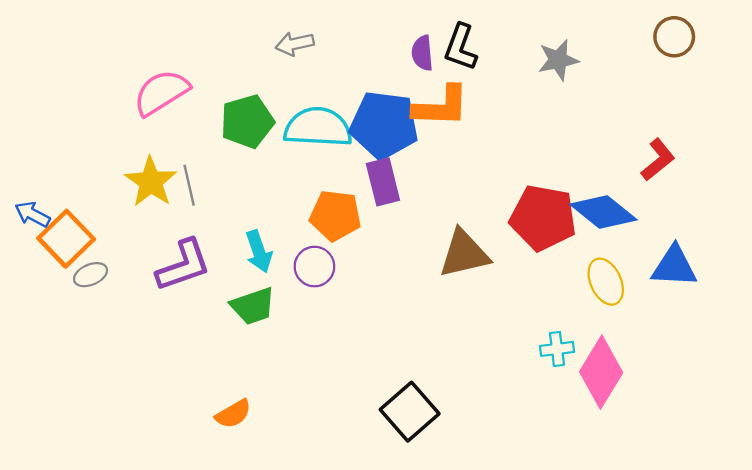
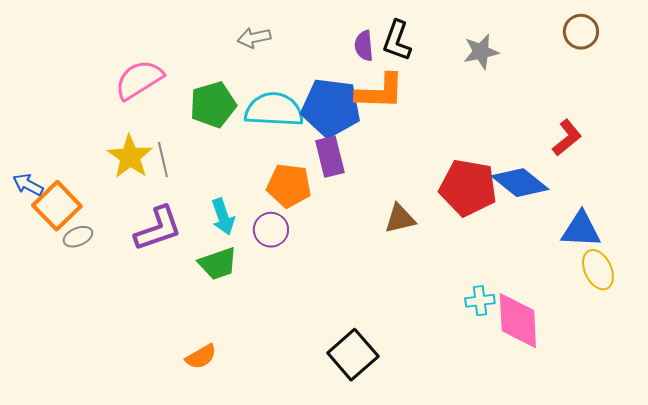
brown triangle: (464, 254) -> (400, 219), size x0.7
yellow ellipse: (606, 282) -> (598, 270), moved
pink diamond: (601, 372) -> (518, 321), turned -34

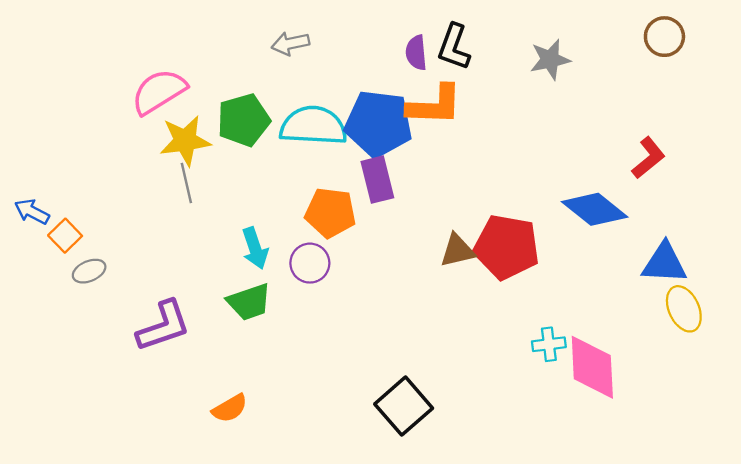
yellow star: (130, 157) -> (185, 141), moved, turned 30
red pentagon: (468, 188) -> (507, 247), moved
orange square: (57, 206) -> (65, 236), size x0.6
purple L-shape: (158, 229) -> (163, 326), moved

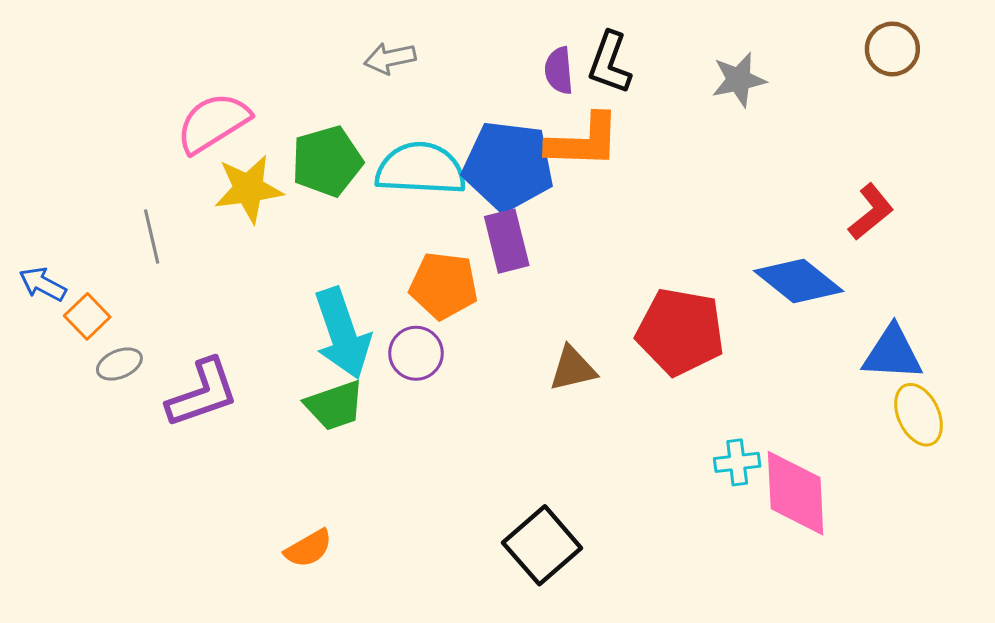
gray line: (186, 183) -> (152, 236), moved
cyan arrow: (255, 248) -> (342, 333), size x1.6
brown triangle: (457, 250) -> (573, 369), moved
purple L-shape: (163, 326) -> (202, 393), moved

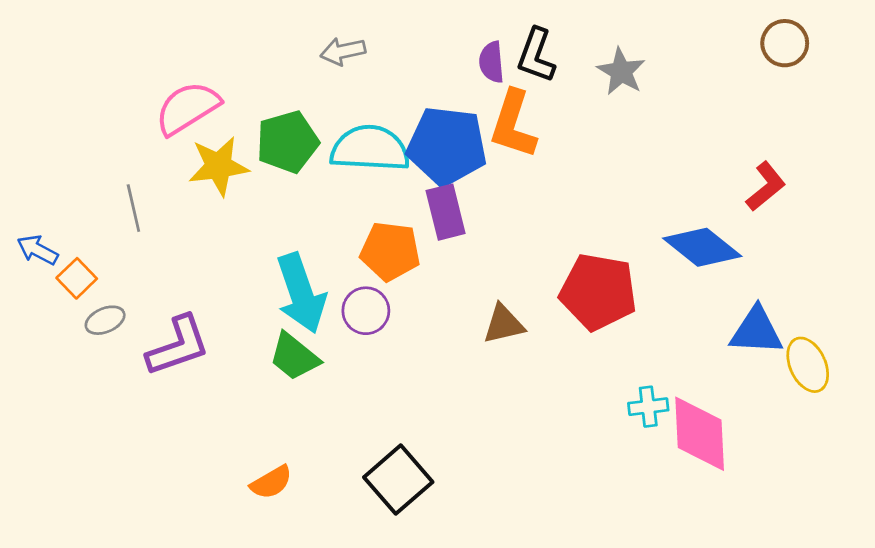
gray star: (739, 80) -> (621, 72), moved, turned -30
orange L-shape: (584, 141) -> (513, 124), turned 106
blue triangle: (892, 353) -> (756, 331), moved
green trapezoid: (335, 405) -> (294, 357), turned 58
black square: (542, 545) -> (398, 480), moved

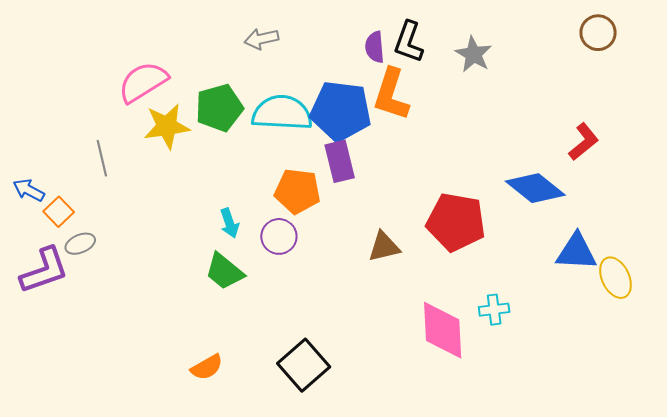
cyan arrow: (301, 293) -> (229, 223), size x0.5
purple L-shape: (178, 346) -> (44, 270), moved
pink diamond: (700, 434) -> (443, 330), moved

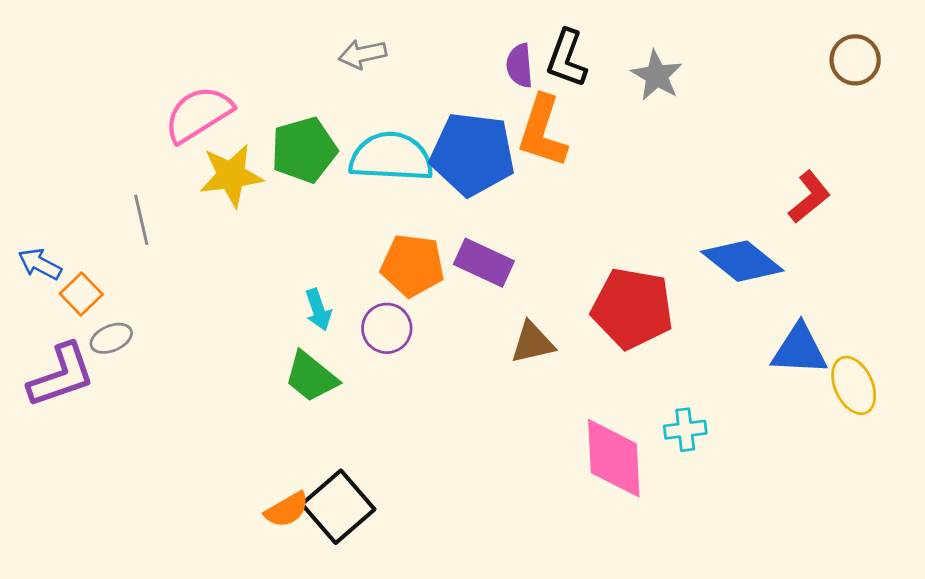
brown circle: (598, 33) -> (855, 60), moved
purple rectangle: (340, 161) -> (484, 263), moved, turned -51
black square: (304, 365) -> (338, 507), moved

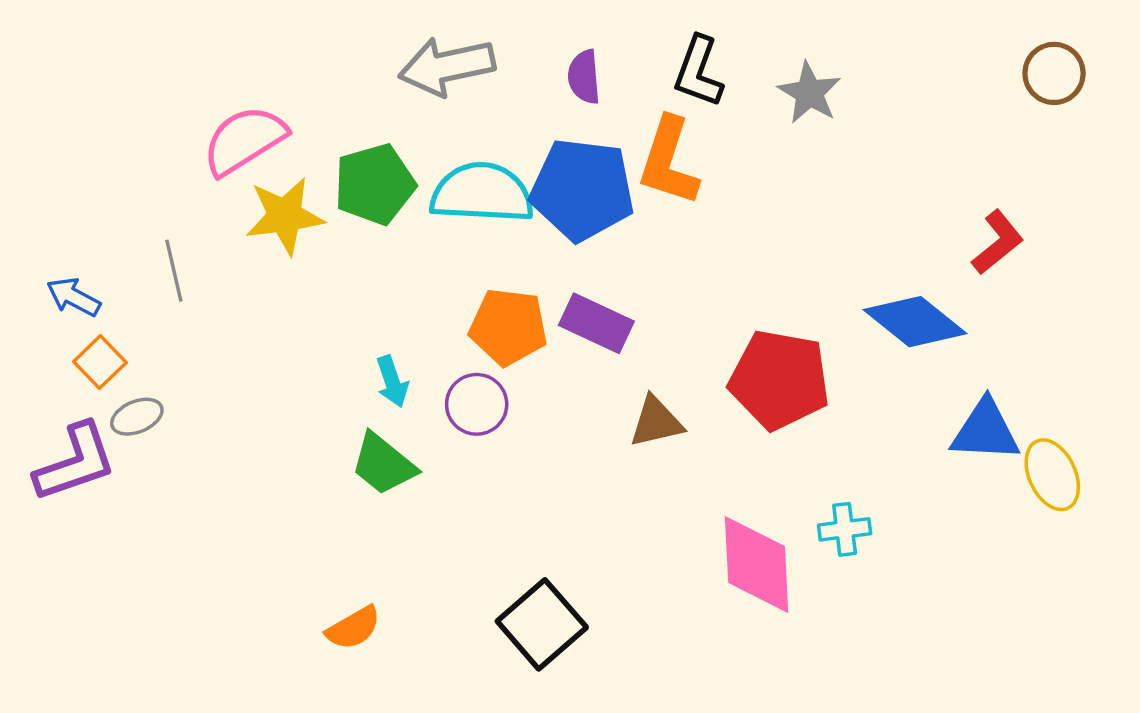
gray arrow: (363, 54) -> (447, 66), size x1.6
purple semicircle: (520, 66) -> (584, 77), moved
blue arrow: (40, 264) -> (74, 297), moved
black square: (338, 507) -> (542, 624), moved

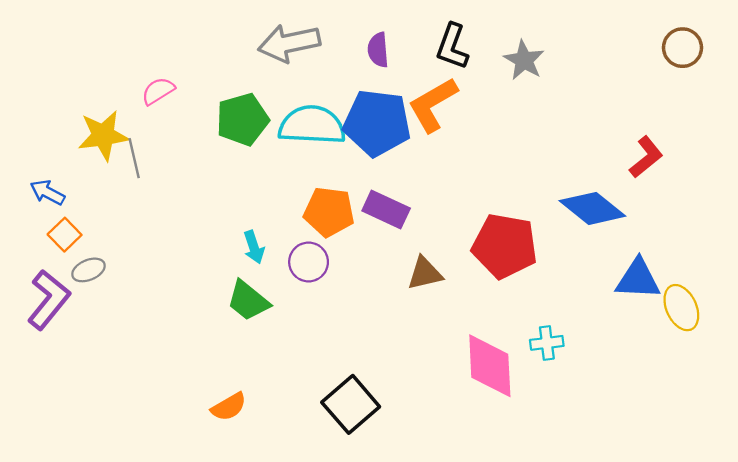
pink semicircle: (244, 140) -> (158, 91), size x0.6
orange L-shape: (669, 161) -> (433, 105), turned 42
yellow star: (285, 216) -> (103, 135), moved
gray line: (174, 271) -> (134, 158), moved
purple L-shape: (75, 462) -> (49, 300), turned -32

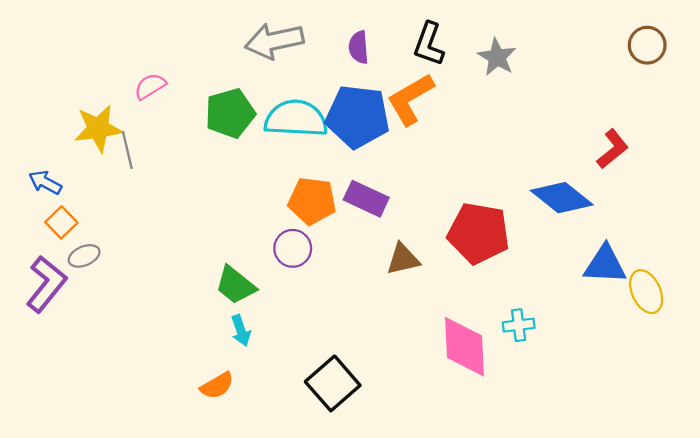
cyan arrow: (254, 247) -> (241, 331), moved

